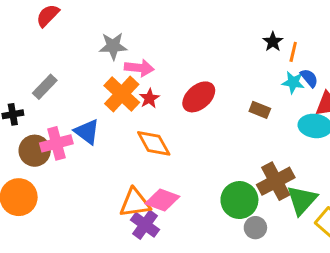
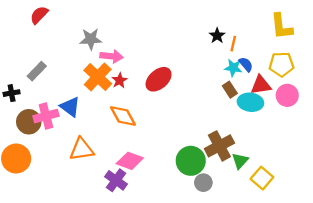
brown rectangle: (260, 110) -> (230, 90), moved, turned 35
green triangle: (302, 200) -> (240, 161), size x0.7
orange triangle: (135, 203) -> (82, 149), moved

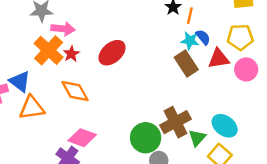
brown rectangle: (230, 90) -> (186, 63), size x1.5
cyan ellipse: (250, 102) -> (225, 126), moved, turned 30
orange triangle: (82, 149) -> (32, 108), moved

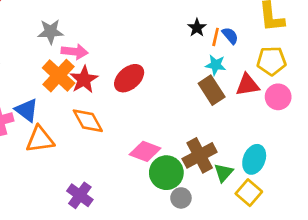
blue semicircle: (203, 37) -> (230, 36), moved
red star: (71, 54) -> (84, 80), size x1.5
cyan ellipse: (225, 126) -> (254, 159), turned 75
pink diamond: (82, 138) -> (145, 151), moved

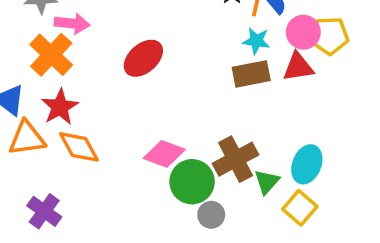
red star: (84, 80) -> (60, 107), moved
brown rectangle: (212, 90) -> (251, 74), turned -68
pink circle: (278, 97) -> (303, 32), moved
orange diamond: (88, 121) -> (79, 147), moved
purple cross: (80, 195) -> (44, 211), moved

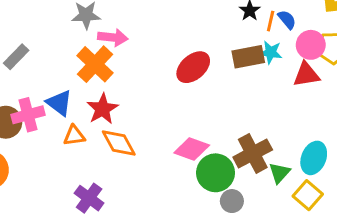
red ellipse: (143, 58) -> (193, 67), moved
brown rectangle: (251, 74) -> (248, 57), moved
orange triangle: (27, 138) -> (74, 136), size x0.7

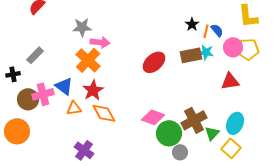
red triangle: (306, 75) -> (230, 81), moved

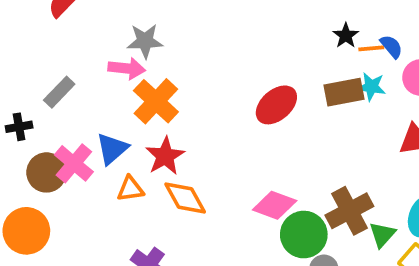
orange line: (206, 31) -> (371, 48), turned 72
pink arrow: (100, 42) -> (127, 68), moved
blue triangle: (64, 86) -> (112, 149), turned 42
pink cross: (43, 94) -> (74, 163), turned -35

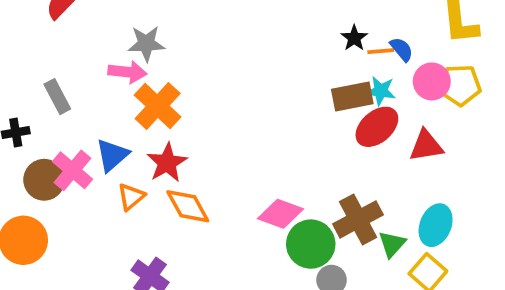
gray rectangle: (59, 92) -> (57, 97), turned -72
red ellipse: (276, 105) -> (377, 127), moved
orange triangle: (130, 189) -> (131, 197), turned -32

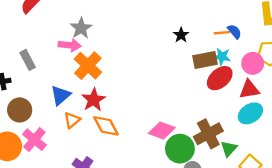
black star: (354, 38) -> (181, 35), moved
gray star: (146, 44) -> (81, 28), turned -30
pink circle: (432, 81) -> (253, 63), moved
pink cross: (72, 170) -> (34, 140), moved
cyan ellipse: (436, 225) -> (250, 113), moved, turned 35

